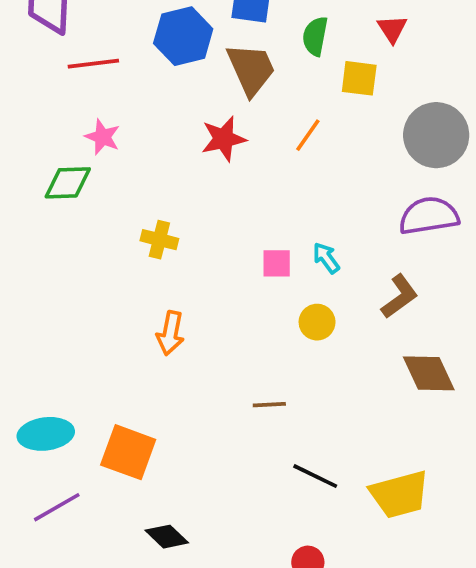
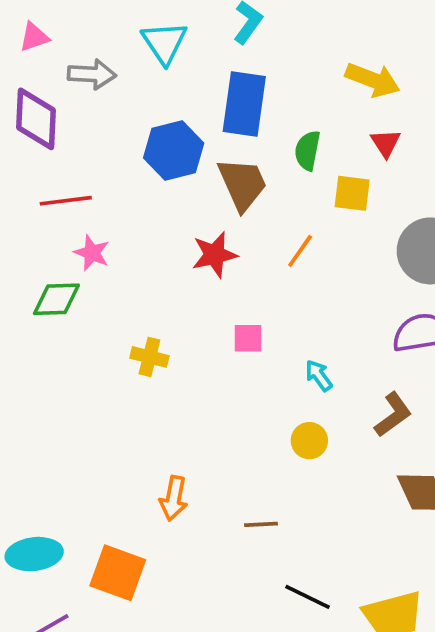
red line: (93, 64) -> (66, 201), moved
pink square: (277, 263) -> (248, 338), moved
orange arrow: (170, 333) -> (174, 498), moved

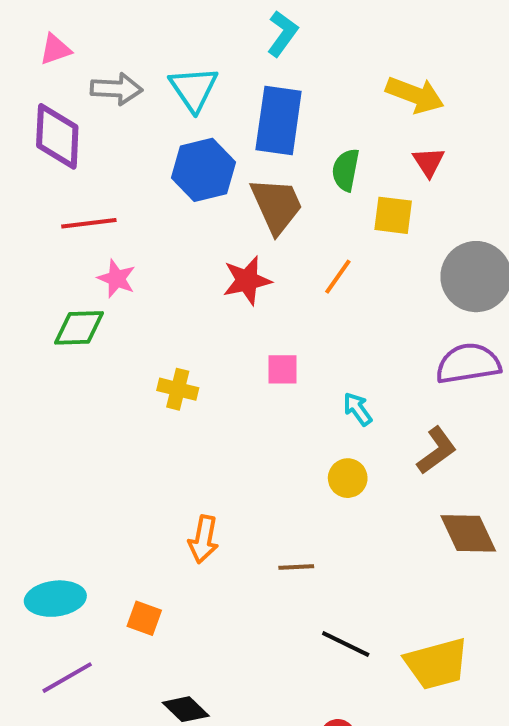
cyan triangle: (164, 43) -> (194, 89), moved
orange square: (118, 573) -> (144, 618), size x0.6

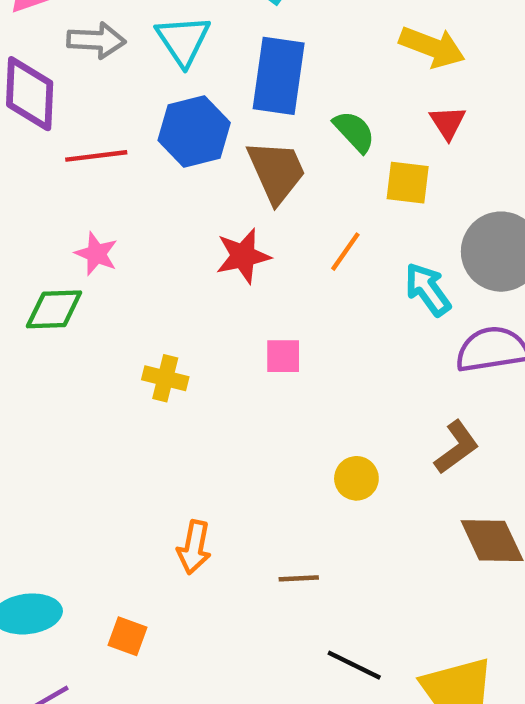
green semicircle: (346, 170) -> (354, 131), turned 126
red line: (89, 223) -> (96, 156), moved
cyan arrow: (358, 409) -> (428, 289), moved, size x1.4

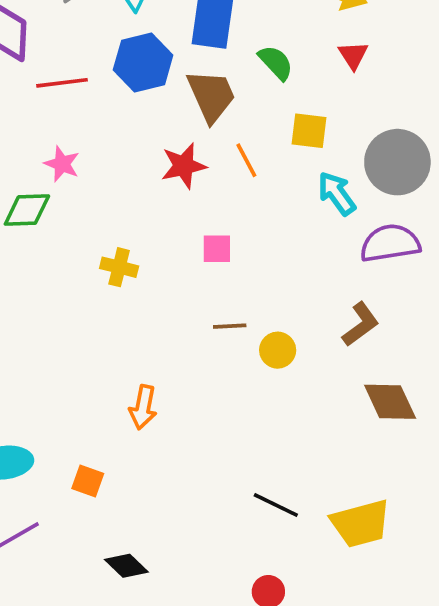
yellow square: (408, 183) -> (309, 131), moved
orange line: (345, 252) -> (246, 160), moved, turned -63
brown line: (299, 578) -> (230, 326), moved

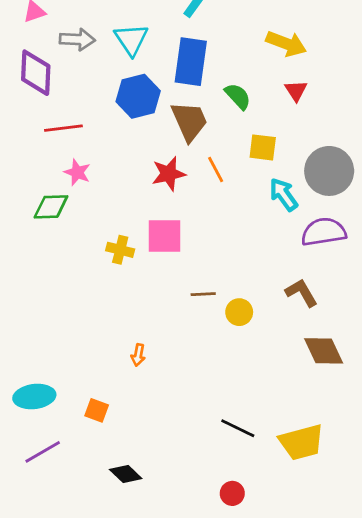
red line: (62, 83) -> (63, 128), moved
pink square: (217, 249) -> (164, 236), moved, size x1.6
brown L-shape: (361, 324) -> (301, 293), turned -84
orange arrow: (143, 407) -> (138, 355), size x0.7

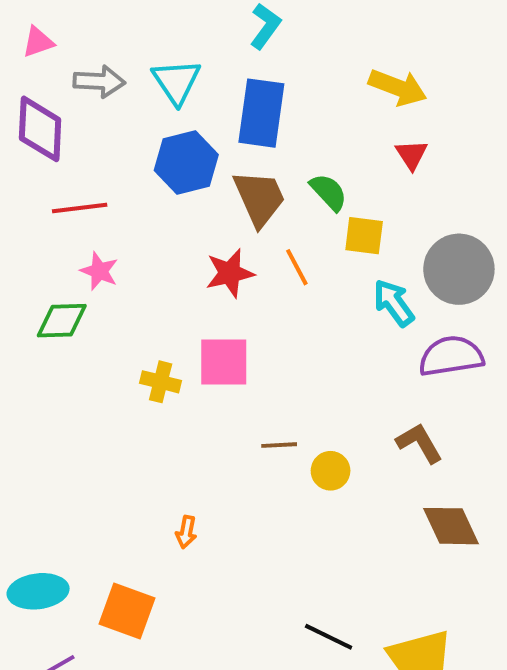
green semicircle: (238, 96) -> (329, 192), moved
orange square: (97, 410) -> (127, 611), size x1.6

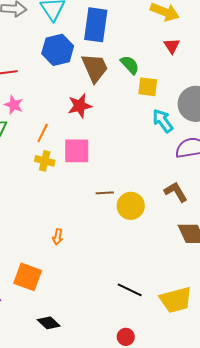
orange line: (297, 267) -> (43, 133), moved, turned 54
yellow circle: (331, 471) -> (131, 206), size x1.4

